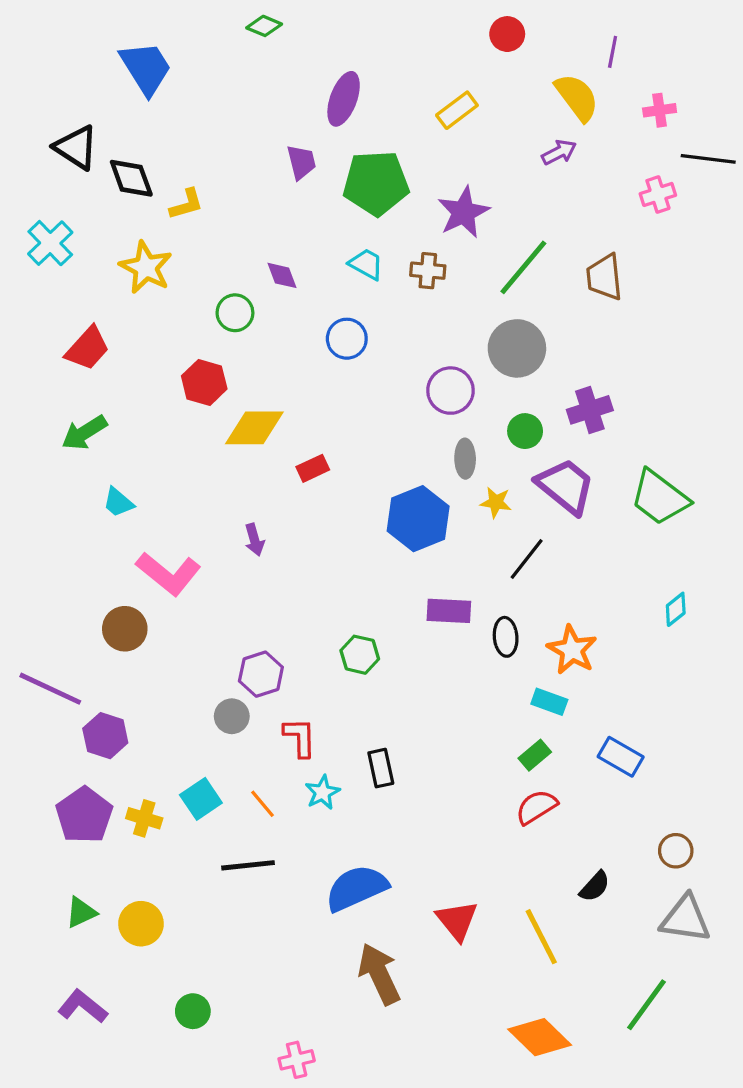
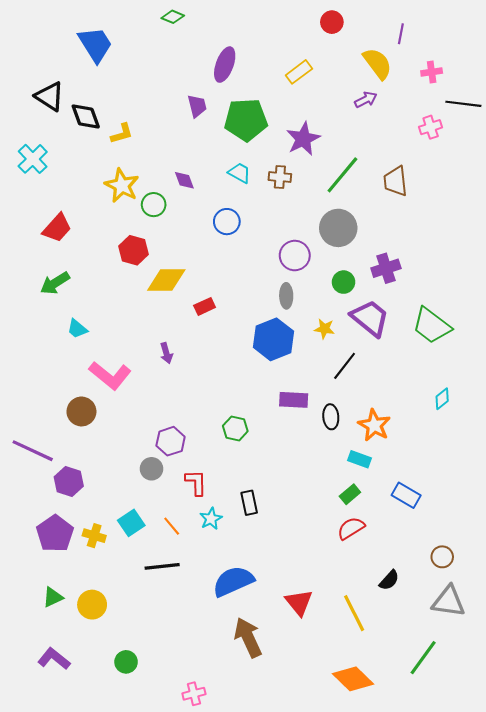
yellow star: (146, 267) -> (122, 185), moved
gray ellipse: (465, 459) -> (286, 296), moved

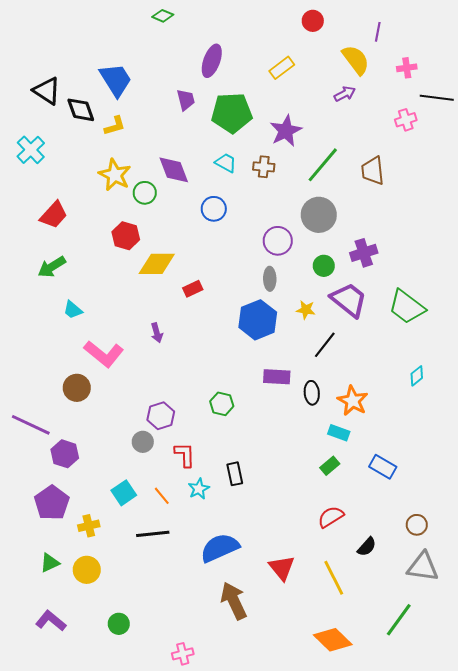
blue trapezoid: (95, 44) -> (116, 80), moved
purple diamond: (184, 180) -> (174, 170), size x1.6
red semicircle: (351, 528) -> (331, 517), moved
yellow cross: (94, 536) -> (89, 526), moved, turned -30

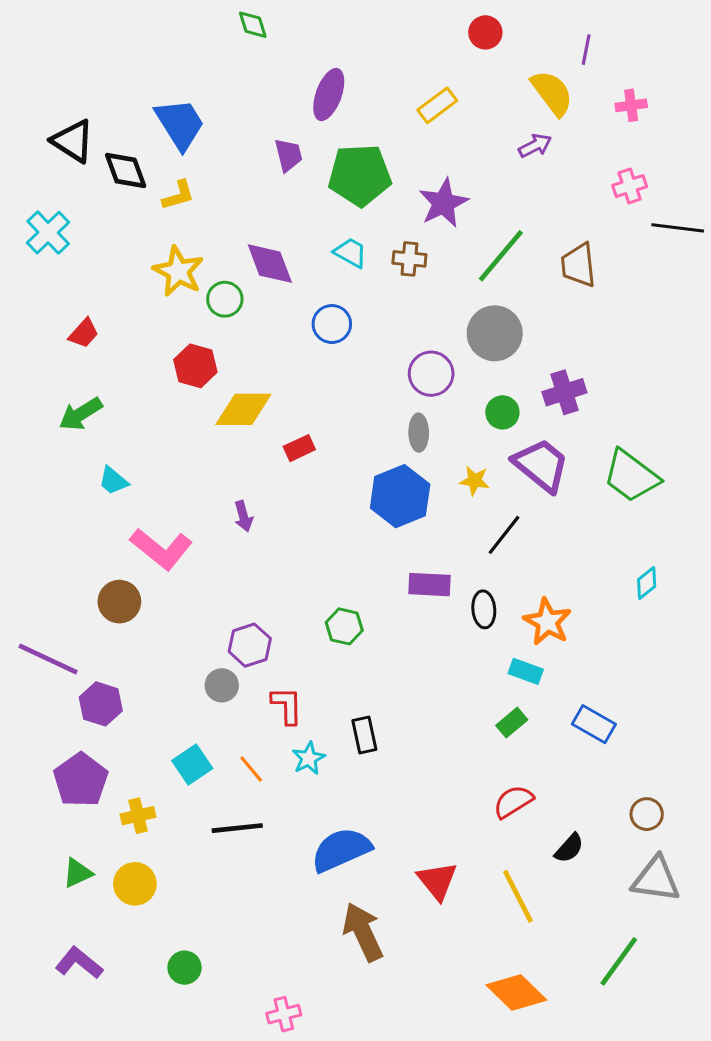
green diamond: (163, 16) -> (253, 25), turned 50
black line: (437, 98) -> (678, 228), moved
red trapezoid: (54, 215) -> (84, 333), size x0.7

